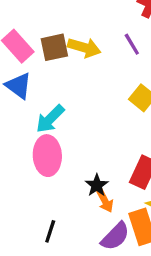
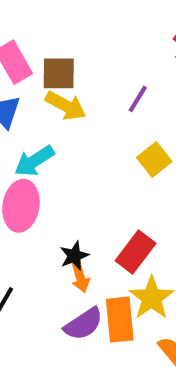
purple line: (132, 44) -> (138, 99), moved, turned 50
yellow arrow: (84, 48) -> (66, 106), moved

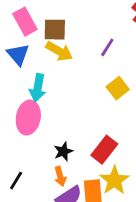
cyan arrow: (34, 161) -> (38, 88), turned -48
orange arrow: (80, 277) -> (60, 176), moved

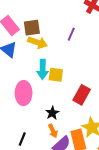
cyan arrow: (38, 88) -> (43, 69), moved
yellow square: (118, 88) -> (56, 75), moved, turned -35
red rectangle: (104, 150) -> (82, 95), moved

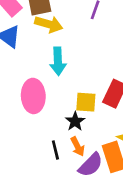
yellow square: (56, 75) -> (86, 102), moved
black line: (22, 139) -> (55, 150), moved, turned -32

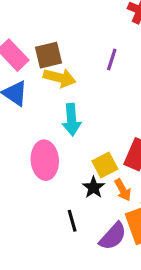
yellow square: (86, 102) -> (105, 165), turned -30
orange arrow: (78, 146) -> (123, 190), moved

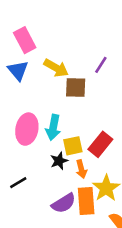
brown square: (48, 55) -> (76, 88), moved
cyan arrow: (72, 120) -> (53, 127), moved
black line: (72, 221) -> (18, 183), moved, turned 60

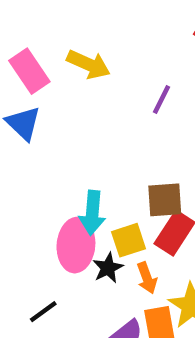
yellow arrow: (56, 68) -> (89, 64), moved
brown square: (76, 88) -> (165, 200), moved
pink ellipse: (27, 129) -> (76, 245), moved

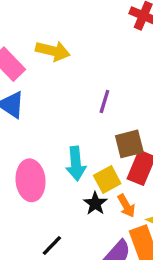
purple line: (162, 99) -> (104, 101), moved
pink ellipse: (76, 245) -> (31, 180), moved

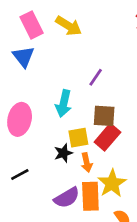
cyan arrow: (76, 164) -> (64, 103), moved

